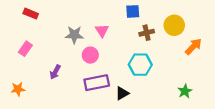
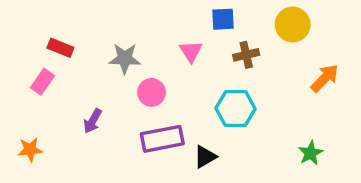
red rectangle: (31, 14) -> (60, 48), moved
yellow circle: (174, 25) -> (293, 25), moved
pink triangle: (102, 31) -> (191, 51), moved

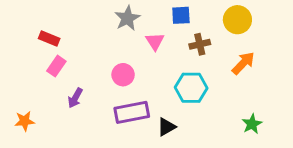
gray star: (125, 58) -> (127, 18), moved, turned -30
orange arrow: (325, 78) -> (243, 63), moved
pink rectangle: (43, 82) -> (56, 66), moved

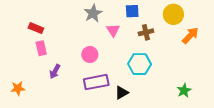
orange arrow: (243, 63) -> (190, 35), moved
pink rectangle: (56, 66) -> (41, 48), turned -48

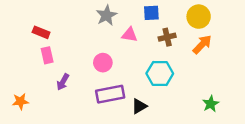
pink triangle: (113, 30) -> (130, 35), turned -48
orange arrow: (190, 35) -> (202, 44), moved

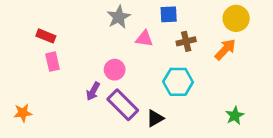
yellow circle: (199, 17) -> (236, 18), moved
purple arrow: (63, 82) -> (93, 91), moved
purple rectangle: (110, 94) -> (123, 105), turned 56

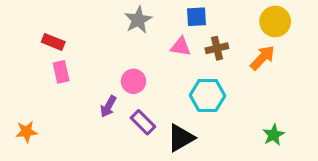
pink triangle: (144, 39) -> (181, 47), moved
purple rectangle: (123, 105) -> (143, 122), size x0.7
black triangle: (155, 118) -> (181, 138), size x1.4

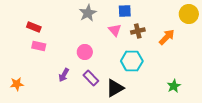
yellow circle: (275, 21) -> (189, 14), moved
pink triangle: (181, 47) -> (115, 30), turned 40
pink rectangle: (61, 72) -> (39, 46), turned -64
purple arrow: (108, 106) -> (64, 75), moved

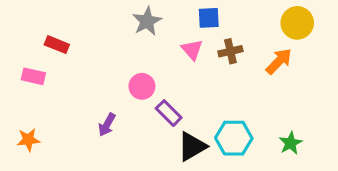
yellow circle: (189, 14) -> (297, 23), moved
pink rectangle: (39, 46) -> (33, 76), moved
cyan hexagon: (132, 61) -> (234, 138), moved
purple rectangle: (91, 78) -> (169, 113), moved

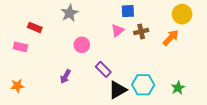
gray star: (147, 21) -> (70, 13), moved
pink triangle: (192, 50) -> (118, 31), turned 32
pink circle: (142, 86) -> (82, 45), moved

